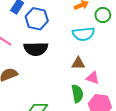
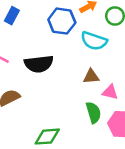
blue hexagon: (37, 19) -> (62, 21), moved
cyan semicircle: (83, 34) -> (94, 41), turned 30

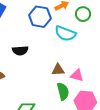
black semicircle: (39, 64) -> (20, 51), size x0.7
brown triangle: (91, 76) -> (58, 70), moved

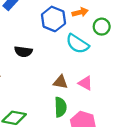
pink triangle: (77, 75) -> (85, 83), moved

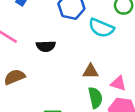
pink triangle: (85, 83) -> (118, 83), moved

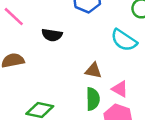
cyan semicircle: (101, 28) -> (124, 40), moved

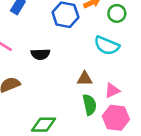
pink triangle: (120, 89) -> (112, 91), turned -42

